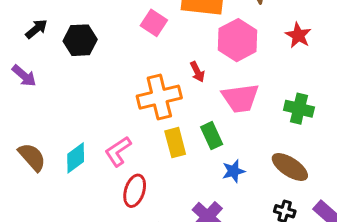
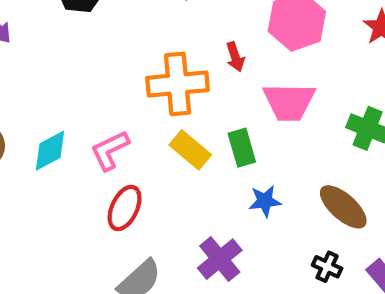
yellow rectangle: (175, 143) -> (190, 150), turned -44

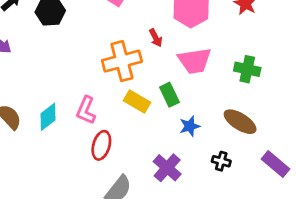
pink L-shape: (110, 150) -> (86, 110), turned -32
black cross: (327, 267) -> (221, 161), moved

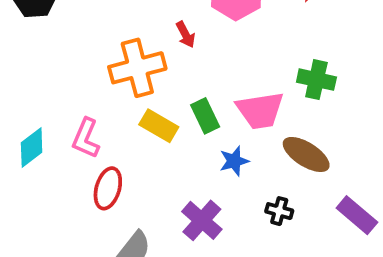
pink trapezoid: (195, 61) -> (260, 110), moved

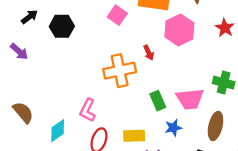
yellow rectangle: (159, 126) -> (134, 136), moved, turned -35
cyan diamond: (32, 148) -> (58, 131), moved
brown ellipse: (306, 154) -> (215, 126), turned 68

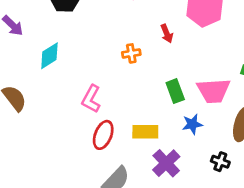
orange cross: (120, 71) -> (131, 53), size x0.5
cyan diamond: (58, 131) -> (49, 56), moved

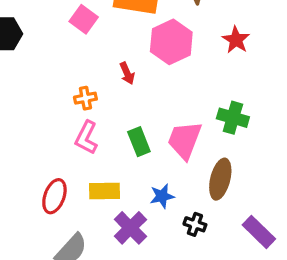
pink trapezoid: (214, 91) -> (185, 140), turned 116
pink L-shape: (91, 99) -> (86, 138), moved
blue star: (192, 124) -> (162, 196), moved

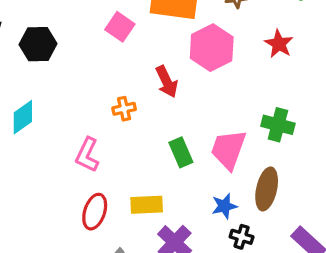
red arrow: (127, 73) -> (167, 82), size x1.4
pink L-shape: (86, 138) -> (87, 155), moved
blue star: (162, 196) -> (224, 206), moved

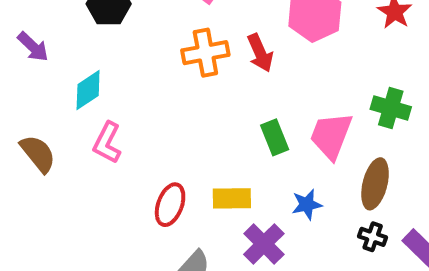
orange cross: (124, 109) -> (205, 53), moved, size x1.6
pink L-shape: (87, 155) -> (107, 143), moved
blue star: (224, 206) -> (307, 204), moved
black cross: (242, 237) -> (373, 237), moved

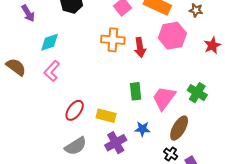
brown semicircle: (38, 154) -> (16, 67), turned -30

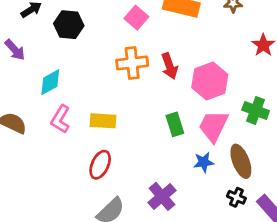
pink hexagon: (172, 36) -> (210, 81), moved
yellow rectangle: (106, 116) -> (103, 121), moved
brown ellipse: (179, 128) -> (241, 161), turned -40
blue star: (142, 129) -> (204, 162), moved

